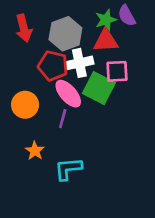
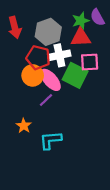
orange circle: (25, 105) -> (33, 75), moved
purple line: (63, 119) -> (46, 100), turned 32

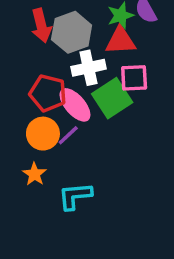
red arrow: (15, 27) -> (41, 26), moved
red pentagon: (38, 58) -> (48, 93), moved
orange circle: (33, 75) -> (43, 134), moved
green square: (75, 75) -> (112, 98), turned 30

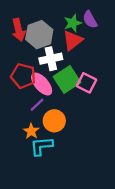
red triangle: (121, 41) -> (73, 40), turned -35
pink square: (134, 78) -> (86, 83), moved, turned 30
orange circle: (43, 134) -> (54, 121), moved
orange star: (34, 174) -> (31, 131), moved

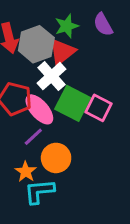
green star: (73, 23) -> (67, 26), moved
red triangle: (73, 40) -> (62, 52), moved
white cross: (51, 59) -> (51, 76), turned -30
green square: (67, 79) -> (73, 103), turned -30

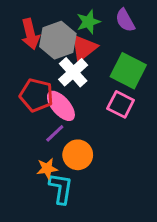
green square: (73, 103) -> (128, 71), moved
orange star: (26, 172) -> (47, 169), turned 30
cyan L-shape: (39, 191) -> (61, 188), turned 104

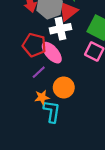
white cross: (73, 72) -> (60, 29), turned 30
purple line: (55, 133) -> (39, 72), moved

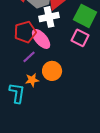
red pentagon: (34, 45) -> (25, 32), turned -30
cyan L-shape: (52, 111) -> (17, 93), moved

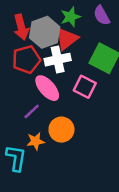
red pentagon: (25, 32) -> (26, 60), moved
pink square: (80, 38) -> (85, 87), moved

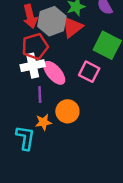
white cross: (58, 60) -> (33, 66), moved
purple line: (32, 111) -> (40, 95), turned -49

